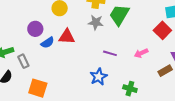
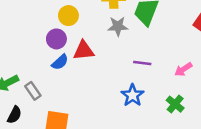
purple circle: (35, 29) -> (56, 39), moved
pink arrow: (141, 53) -> (183, 69), moved
green cross: (130, 89) -> (175, 104), turned 32

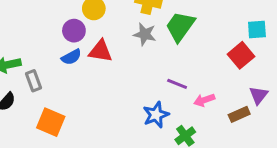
purple line: (142, 63) -> (177, 84), moved
blue star: (132, 95) -> (156, 115), moved

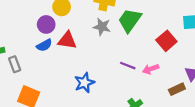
red square: (241, 55) -> (166, 41), moved
pink arrow: (204, 100) -> (151, 69), moved
blue star: (156, 115) -> (84, 83), moved

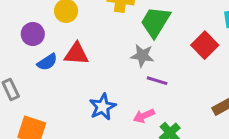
purple circle: (46, 24) -> (33, 34), moved
gray star: (102, 27) -> (142, 56), moved
pink arrow: (151, 69) -> (144, 116), moved

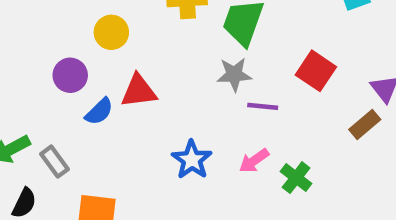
red square: (205, 45) -> (316, 71), moved

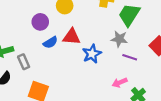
blue star: (192, 160) -> (92, 54), moved

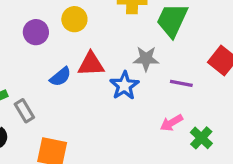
purple circle: (40, 22) -> (36, 32), moved
gray star: (119, 39) -> (146, 59), moved

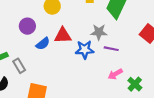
purple circle: (36, 32) -> (27, 26), moved
purple line: (181, 83) -> (111, 49), moved
blue star: (124, 86) -> (85, 50), turned 30

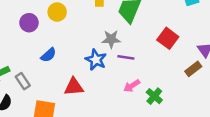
purple circle: (27, 26) -> (29, 23), moved
red triangle: (63, 35) -> (74, 87), moved
blue star: (85, 50) -> (96, 60), turned 30

